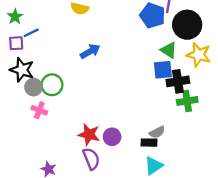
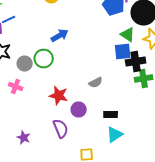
green circle: (52, 85) -> (44, 58), moved
gray circle: (33, 87) -> (25, 64), moved
gray semicircle: (157, 132) -> (96, 82), moved
red star: (89, 134) -> (59, 96), moved

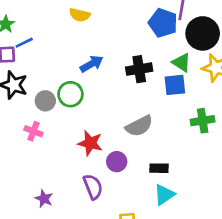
black cross: (136, 62) -> (139, 69), moved
gray semicircle: (96, 82) -> (139, 126), size x1.5

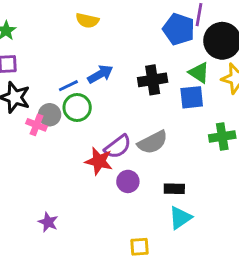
blue line: (24, 43) -> (68, 86), moved
pink cross: (33, 131) -> (37, 125), moved
purple semicircle: (93, 187) -> (118, 147), moved, turned 75

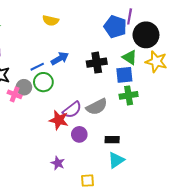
green cross: (222, 137) -> (129, 95), moved
purple star: (48, 222) -> (58, 163), moved

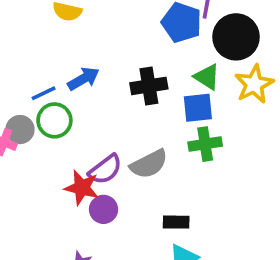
yellow star: (156, 62) -> (254, 84), turned 30
purple circle: (79, 134) -> (103, 209), moved

